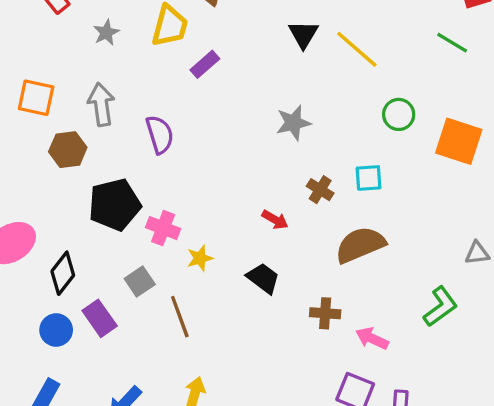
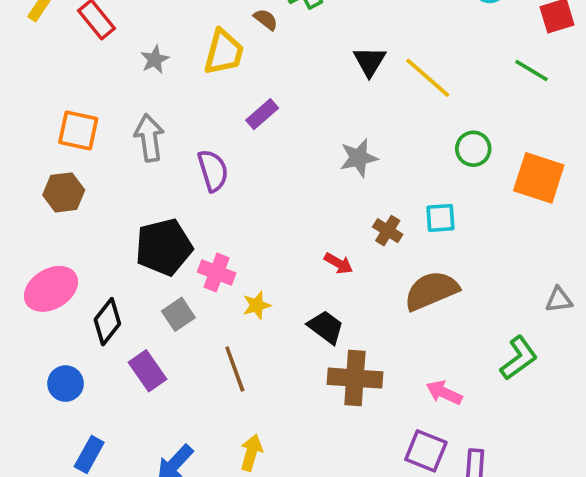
purple rectangle: (205, 64) -> (262, 114), moved
brown hexagon: (68, 150) -> (64, 192), moved
gray square: (140, 282) -> (178, 314), moved
brown cross: (325, 313) -> (355, 378), moved, size x1.6
blue circle: (56, 330) -> (66, 384), moved

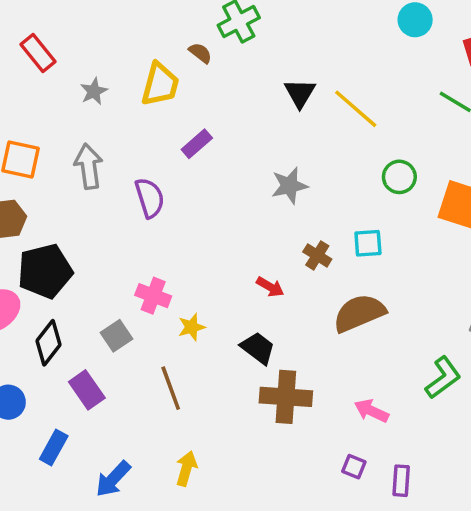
black pentagon: (164, 247) -> (45, 271), moved
purple square: (426, 451) -> (354, 467), size x0.6
blue rectangle: (89, 455) -> (54, 448), moved

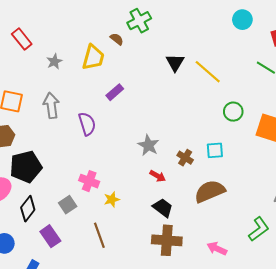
gray star: (289, 186) -> (148, 145), moved, turned -30
black trapezoid: (258, 348) -> (163, 208), moved

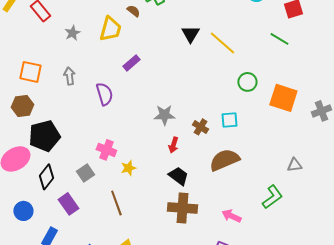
gray arrow: (51, 105) -> (69, 76), size x0.7
gray star: (148, 145) -> (164, 115), turned -30
red arrow: (158, 176) -> (173, 145), turned 77

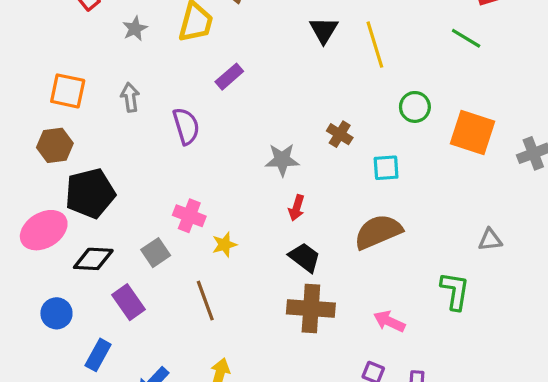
yellow line: (222, 43) -> (375, 45), turned 32
brown cross: (200, 127) -> (340, 134), moved
black diamond: (46, 177) -> (93, 259), turned 55
green L-shape: (272, 197) -> (455, 291), turned -45

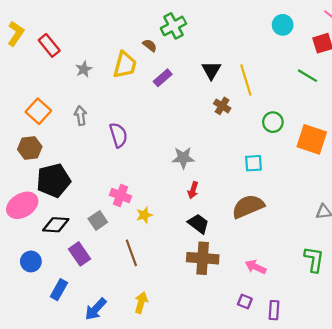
purple rectangle: (229, 77) -> (163, 78), moved
orange square: (68, 91) -> (38, 111), turned 30
brown cross: (340, 134) -> (222, 106), moved
green L-shape: (455, 291) -> (314, 259), moved

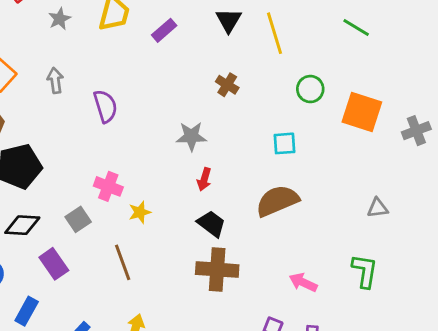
brown cross: (222, 106) -> (227, 85), moved
pink arrow: (256, 267) -> (303, 282), moved

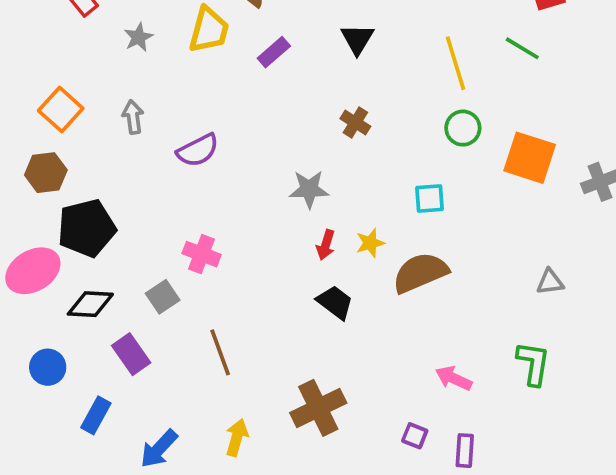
yellow line: (274, 33) -> (455, 63), moved
purple semicircle: (105, 106) -> (198, 150), turned 80
yellow star: (140, 212) -> (370, 243), moved
brown cross: (217, 270) -> (318, 408), moved, turned -30

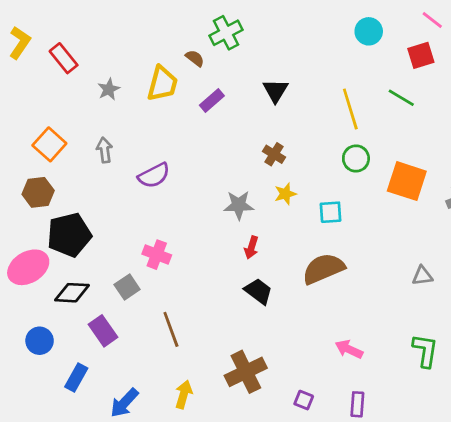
yellow star: (370, 243) -> (285, 194), moved
green L-shape: (533, 363) -> (425, 351), moved
purple square: (415, 436) -> (304, 400), moved

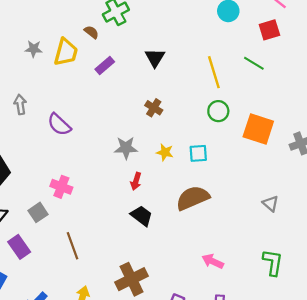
gray star: (109, 89) -> (34, 49), moved, turned 30
purple semicircle: (154, 175) -> (59, 124), turned 70
yellow star: (285, 194) -> (165, 152), moved, turned 30
gray triangle: (422, 276) -> (271, 203), turned 48

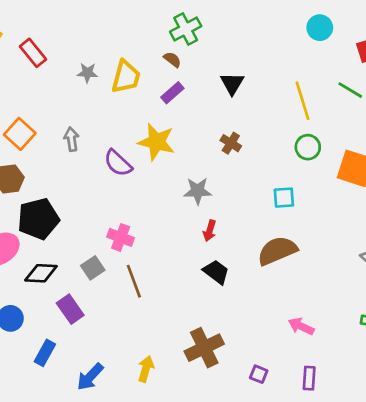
brown semicircle: (91, 32) -> (172, 60), moved
yellow star: (165, 152) -> (156, 142), moved, size x1.8
brown line: (72, 246) -> (134, 281), moved

